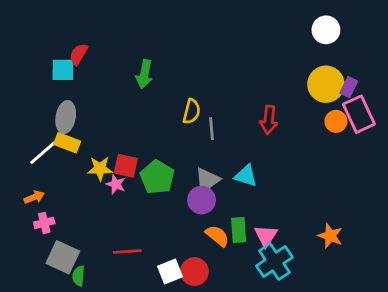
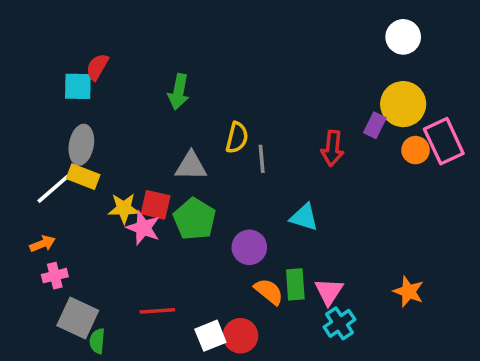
purple rectangle: (349, 87) -> (375, 125), moved
gray triangle: (207, 180) -> (191, 166), moved, turned 36
pink star: (116, 184) -> (143, 228), size x1.4
cyan cross: (274, 262) -> (339, 323), size x0.7

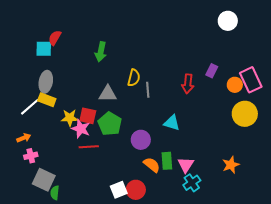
yellow circle: (403, 104) -> (245, 114), moved
orange star: (408, 292) -> (231, 165), turned 30
red line: (157, 311) -> (89, 147), moved

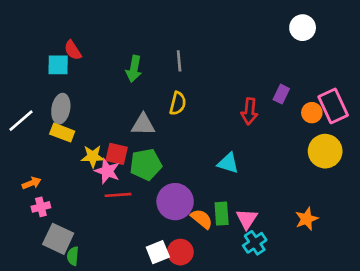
red semicircle: (55, 38) -> (73, 50), turned -63
gray line: (148, 90) -> (179, 61), moved
white line: (30, 107) -> (21, 121), moved
green pentagon: (110, 124) -> (146, 164), turned 30
purple circle: (141, 140) -> (175, 202), moved, size x1.4

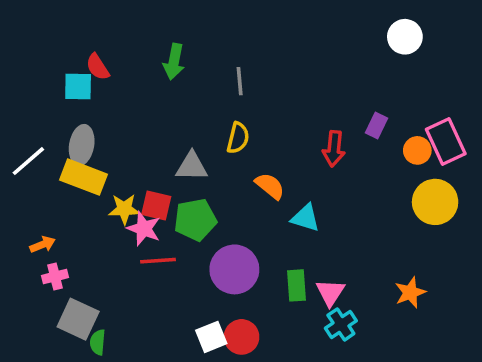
green arrow: (134, 69) -> (174, 62), moved
yellow rectangle: (62, 133) -> (83, 177), size x1.4
orange semicircle: (202, 219) -> (270, 186), moved

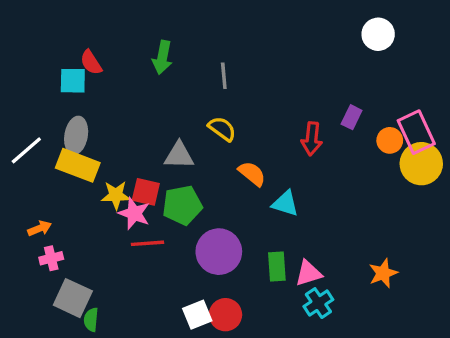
yellow semicircle: (238, 138) -> (222, 129), turned -68
yellow circle: (435, 202) -> (421, 164), moved
pink triangle: (330, 293) -> (308, 273), turned 40

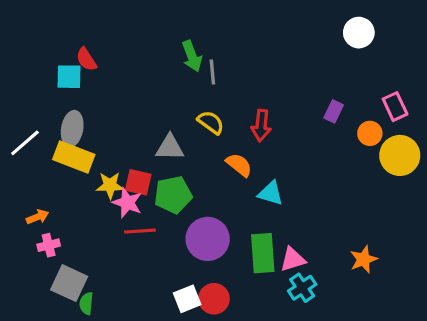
green arrow: (162, 57) -> (192, 56), moved, turned -32
pink rectangle: (416, 132) -> (395, 107), moved, size x0.7
red arrow: (312, 139) -> (261, 126), moved
green rectangle: (277, 267) -> (263, 253), size x1.4

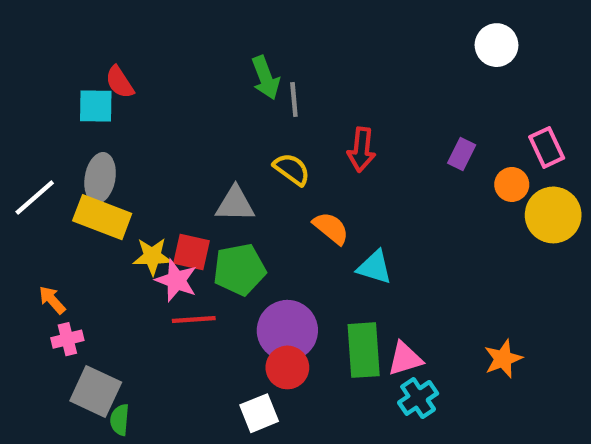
red arrow: (261, 126) -> (361, 150), moved
orange arrow: (38, 217) -> (52, 300), turned -110
red circle: (214, 299) -> (287, 367), moved

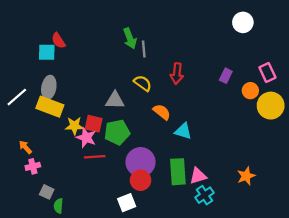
gray square: (96, 391) -> (47, 192), size x0.6

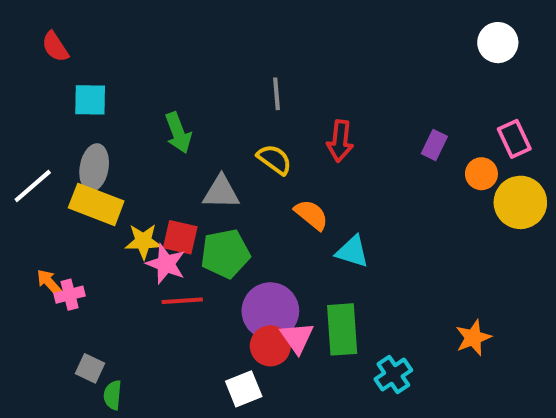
white circle: (243, 22) -> (498, 43), moved
green arrow: (130, 38) -> (178, 133), moved
red semicircle: (58, 41) -> (55, 47), moved
pink cross: (33, 166) -> (70, 295), moved
pink triangle: (198, 176) -> (297, 338), moved, turned -48

